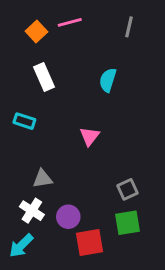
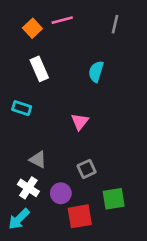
gray triangle: (42, 179) -> (38, 159), turned 36
gray square: (127, 189) -> (87, 169), moved

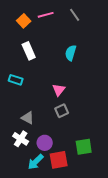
gray line: (115, 24) -> (75, 15), moved, turned -48
gray square: (87, 169) -> (62, 111), moved
cyan arrow: (19, 219) -> (36, 162), moved

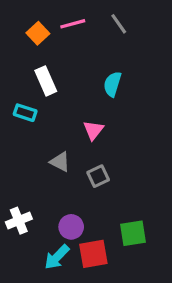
cyan rectangle: (16, 80) -> (25, 113), moved
pink triangle: (59, 90) -> (93, 130), moved
gray triangle: (28, 118) -> (60, 162), moved
white cross: (21, 139) -> (19, 221), moved, turned 35

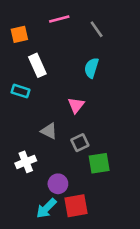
gray line: (119, 24) -> (97, 29), moved
orange square: (38, 33) -> (19, 34), moved, turned 30
white cross: (19, 221) -> (26, 162), moved
green square: (133, 233) -> (99, 163), moved

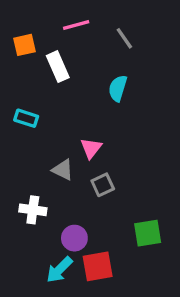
white rectangle: (37, 65) -> (58, 67), moved
pink triangle: (76, 105) -> (91, 148), moved
white cross: (26, 162) -> (33, 210), turned 30
green square: (99, 163) -> (148, 233), moved

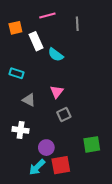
gray line: (124, 38) -> (77, 24), turned 32
cyan semicircle: (118, 88) -> (56, 55), moved, turned -70
gray triangle: (63, 170) -> (29, 100), moved

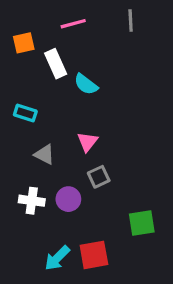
gray line: (77, 24) -> (131, 21), moved
purple circle: (46, 148) -> (68, 199), moved

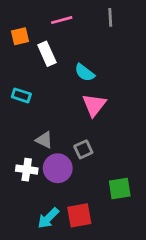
cyan semicircle: (86, 84) -> (85, 73), moved
pink triangle: (88, 142) -> (94, 105), moved, size x1.4
gray triangle: (44, 154) -> (44, 140), moved
purple circle: (68, 199) -> (58, 168), size x1.4

